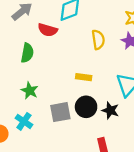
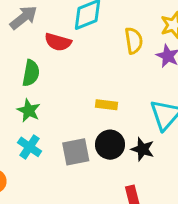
yellow semicircle: (98, 40) -> (134, 41), moved
green star: (30, 91) -> (29, 110), moved
cyan cross: (24, 121) -> (30, 147), moved

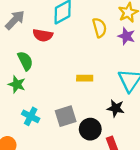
green semicircle: (31, 73) -> (25, 61), turned -30
green star: (29, 110) -> (17, 84), moved
black circle: (110, 145) -> (90, 129), moved

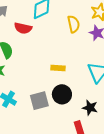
black star: (116, 108) -> (90, 108), moved
black circle: (90, 129) -> (62, 94), moved

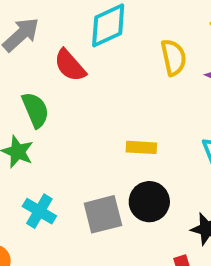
red semicircle: (23, 28) -> (70, 65), turned 36

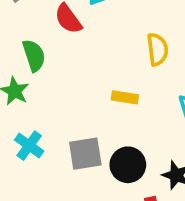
yellow semicircle: (173, 57) -> (157, 49), moved
black circle: (149, 202) -> (128, 165), moved

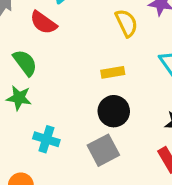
gray square: (85, 154) -> (103, 150), moved
black circle: (128, 165) -> (114, 111), moved

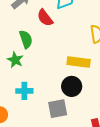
yellow rectangle: (113, 72) -> (79, 62), size x1.5
cyan cross: (46, 139) -> (24, 91), turned -35

